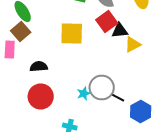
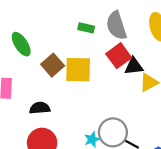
brown square: (21, 32) -> (53, 65), moved

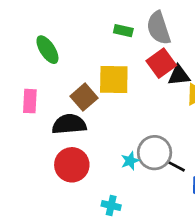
brown square: (53, 65) -> (84, 97), moved
black semicircle: (40, 108) -> (69, 124), size x1.4

